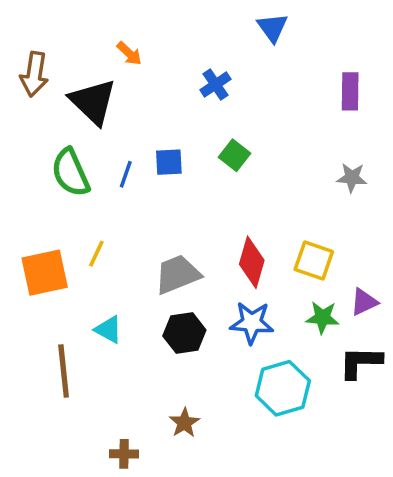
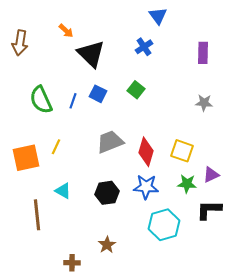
orange arrow: (129, 53) -> (66, 31), moved
blue cross: (215, 84) -> (144, 47), moved
black triangle: (93, 102) -> (91, 54), moved
blue square: (169, 162) -> (98, 94), turned 30
gray trapezoid: (178, 274) -> (110, 142), moved

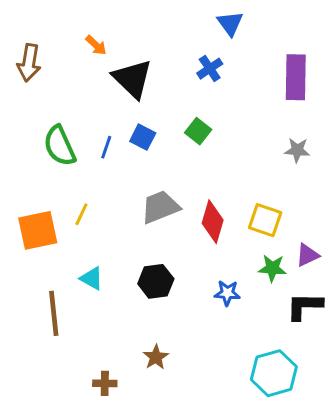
purple rectangle: (203, 53) -> (296, 77), size x1.4
blue star: (146, 187) -> (227, 293), moved, size x0.7
cyan hexagon: (164, 225) -> (274, 373), moved

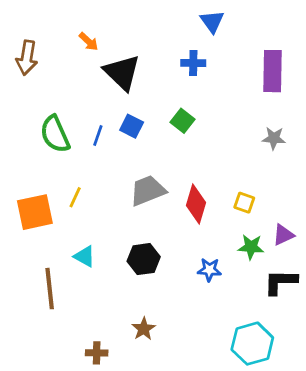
blue cross: (210, 69) -> (193, 63), turned 35
yellow square: (265, 220) -> (244, 203), size x0.7

